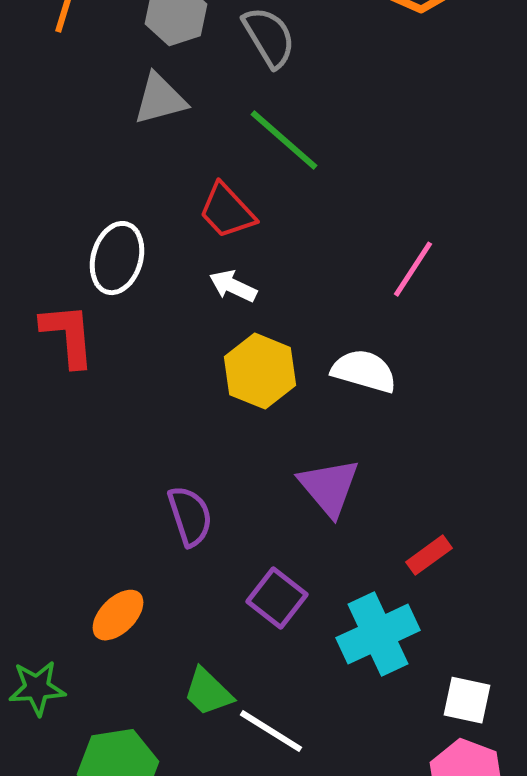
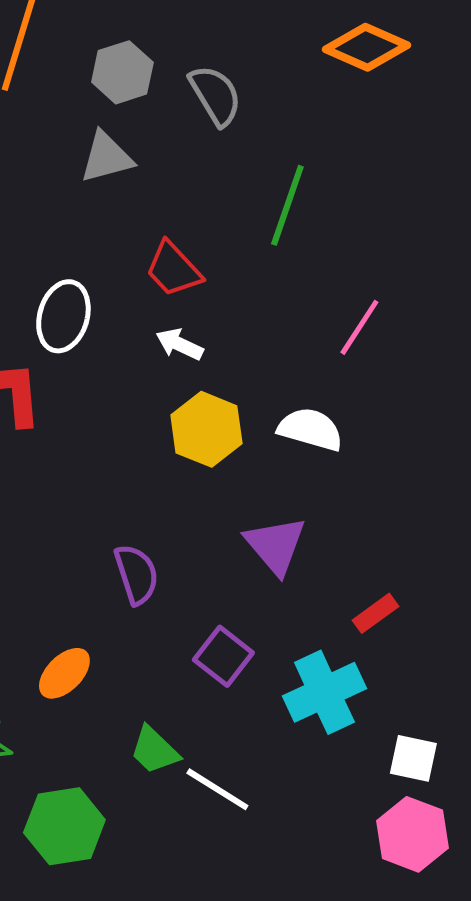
green line: (284, 140) -> (287, 205), moved, turned 68

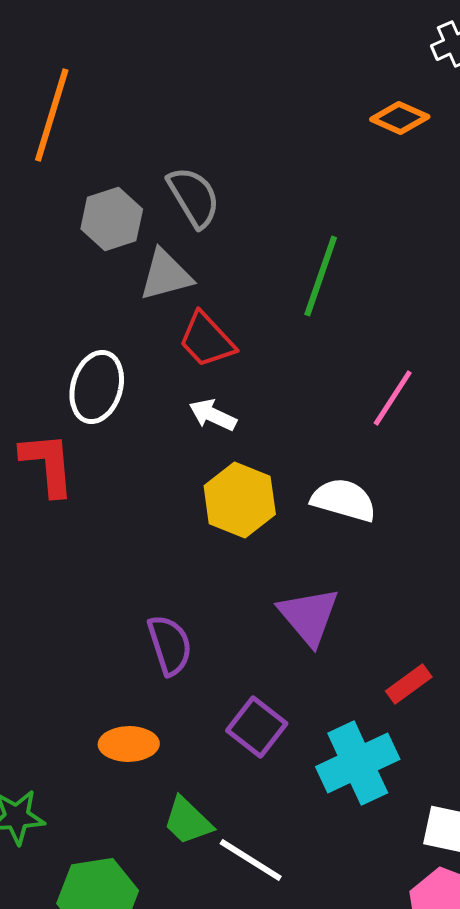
orange diamond: (366, 47) -> (400, 118), size x0.7
gray hexagon: (122, 72) -> (112, 219), moved
gray semicircle: (215, 95) -> (194, 197), moved
gray triangle: (106, 157) -> (166, 275), moved
orange ellipse: (64, 673) -> (129, 744), moved, turned 44

